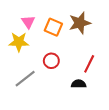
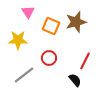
pink triangle: (28, 22) -> (28, 12), moved
black semicircle: (79, 84) -> (75, 80), turned 48

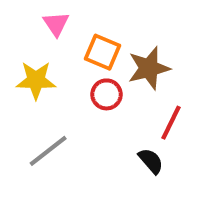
brown star: (76, 22) -> (149, 68), moved
red circle: (49, 58) -> (106, 94), moved

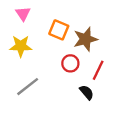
pink triangle: (56, 24) -> (23, 14), moved
red circle: (106, 94) -> (70, 63), moved

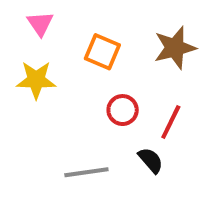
brown star: (85, 39) -> (175, 48), moved
gray line: (28, 87) -> (86, 172), moved, turned 30

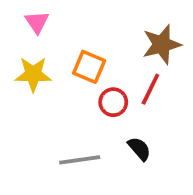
orange square: (102, 52) -> (89, 67), moved
red line: (171, 122) -> (150, 89), moved

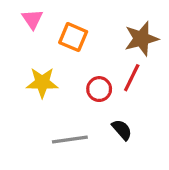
orange square: (89, 67) -> (73, 37), moved
yellow star: (33, 74) -> (42, 83), moved

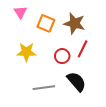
brown star: (141, 39) -> (74, 23), moved, turned 30
black semicircle: (122, 130) -> (76, 82), size x1.5

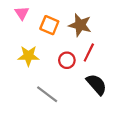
black semicircle: (76, 82) -> (97, 84), moved
gray line: (44, 88) -> (47, 94), turned 45

